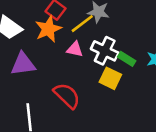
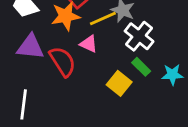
white cross: (105, 51) -> (139, 36), moved
red semicircle: (67, 96) -> (63, 61), moved

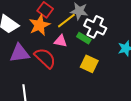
green rectangle: (141, 67) -> (84, 38), moved

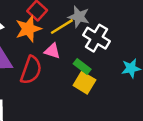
green rectangle: (84, 38) -> (82, 67), moved
red semicircle: (45, 58) -> (31, 70), turned 60

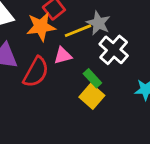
pink triangle: (52, 51) -> (63, 55), turned -42

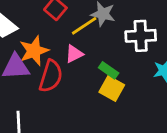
orange star: (41, 27) -> (34, 51), moved
white cross: (114, 50) -> (141, 36), moved, turned -32

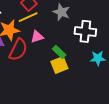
yellow line: (84, 26) -> (28, 17), moved
yellow square: (112, 89) -> (59, 65), turned 30

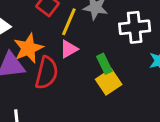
yellow line: (28, 17) -> (69, 22), moved, turned -30
green rectangle: (59, 52) -> (104, 64), turned 32

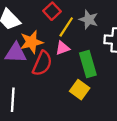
green rectangle: (104, 64) -> (88, 64), size x1.6
yellow square: (109, 82) -> (80, 90), moved, turned -30

